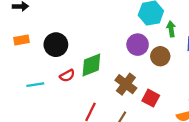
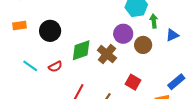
red semicircle: (67, 76) -> (55, 67), moved
brown cross: (126, 84) -> (107, 54), moved
cyan line: (35, 85) -> (30, 66), turned 42

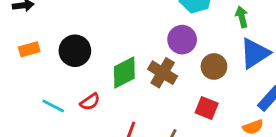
green arrow: (154, 21) -> (242, 17), moved
blue triangle: (172, 35) -> (255, 53), moved, size x1.6
brown circle: (143, 45) -> (214, 66), moved

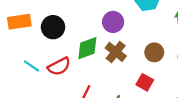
purple circle: (182, 40) -> (113, 22), moved
orange rectangle: (29, 49) -> (19, 22), size x1.5
red semicircle: (90, 102) -> (59, 66), size x1.5

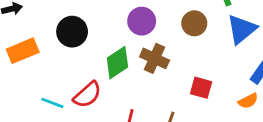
black circle: (53, 27) -> (72, 32), moved
brown circle: (154, 52) -> (194, 23), moved

